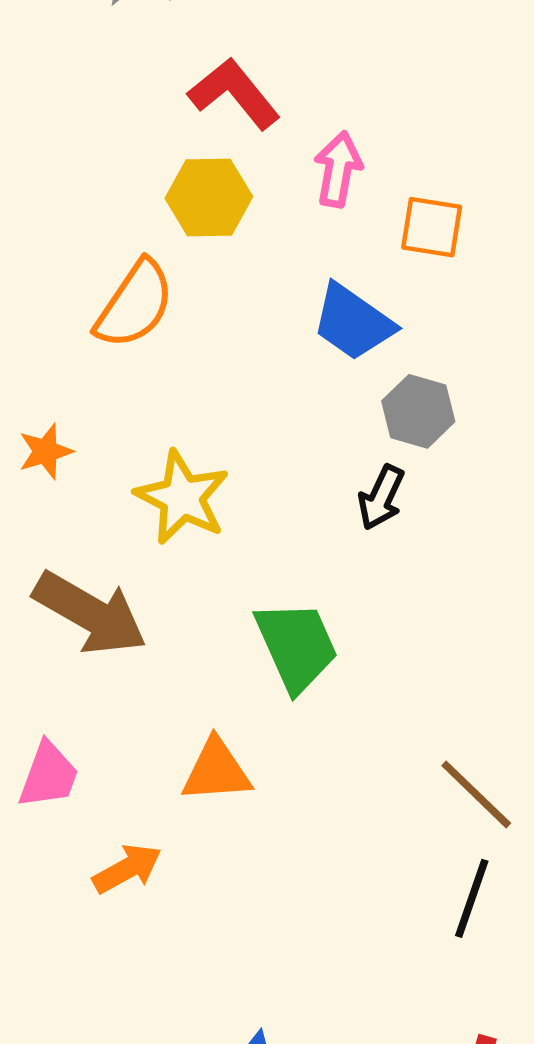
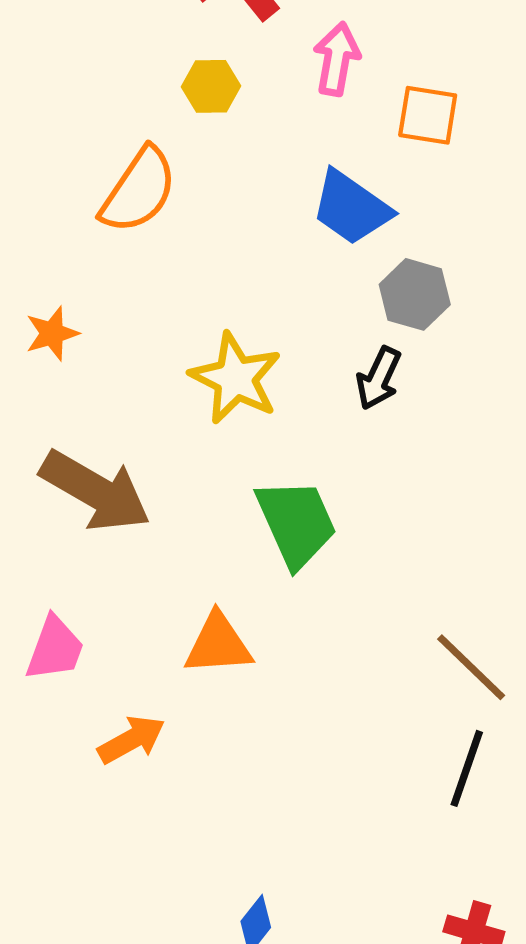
yellow hexagon: (209, 198) -> (211, 86), size x0.7
yellow star: (182, 497) -> (236, 378), moved

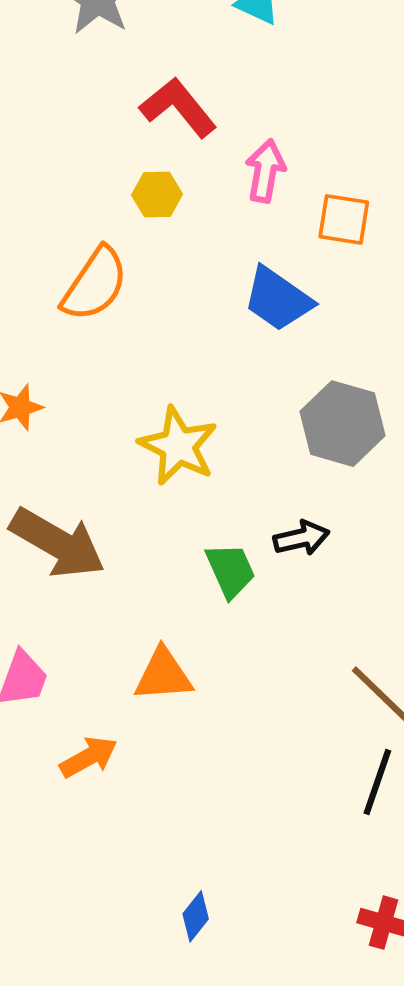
gray hexagon: (415, 294) -> (342, 424), moved, size x1.4
black arrow: (379, 378) -> (301, 538), moved, turned -128
green trapezoid: (296, 523) -> (230, 570), size x0.7

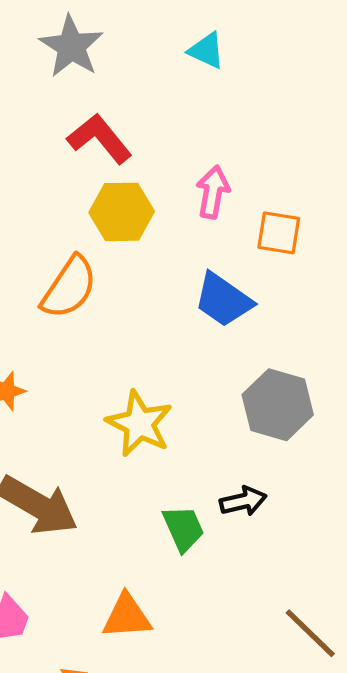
red L-shape: (178, 107) -> (100, 139), moved
yellow hexagon: (157, 195) -> (122, 212), size x1.5

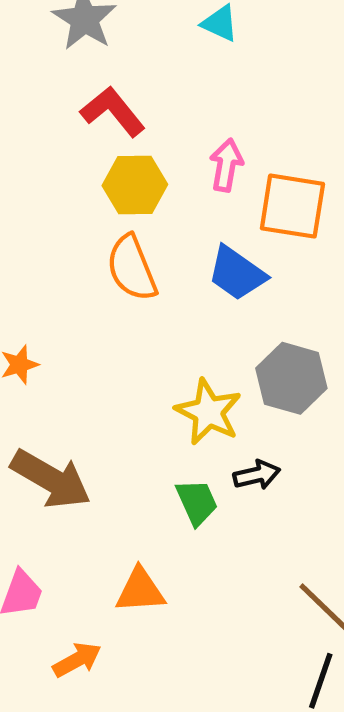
orange square: (279, 233) -> (292, 206), size x1.5
orange semicircle: (69, 287) -> (132, 268), moved, turned 124
yellow star: (139, 424) -> (208, 412), moved

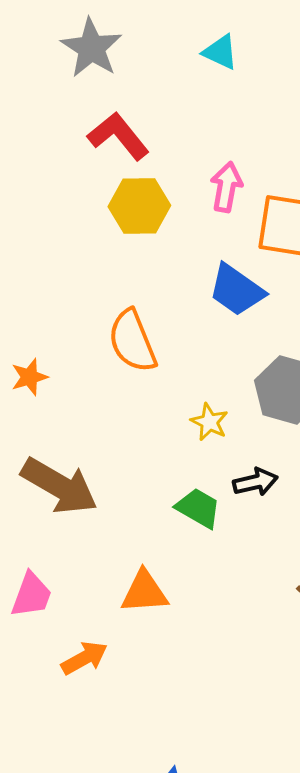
orange semicircle: (132, 268) -> (132, 341), moved
yellow star: (208, 412) -> (209, 422), size x0.6
green trapezoid: (197, 502) -> (198, 508), turned -36

